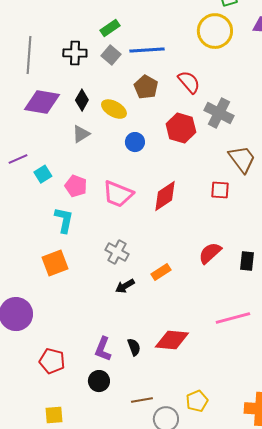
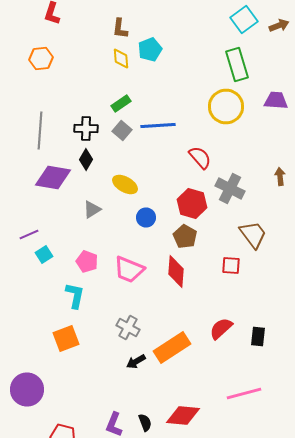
brown pentagon: (146, 87) -> (185, 236), moved
black diamond: (82, 100) -> (86, 160), moved
cyan square: (43, 174) -> (44, 254), moved
red diamond: (165, 196) -> (176, 272), turned -52
orange rectangle: (161, 272) -> (172, 348), size x1.8

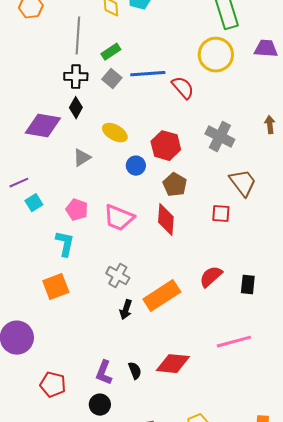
gray line: (40, 130) -> (78, 36), moved
red semicircle: (200, 158) -> (183, 88), moved
red hexagon: (192, 204) -> (166, 146), moved
black arrow: (136, 362) -> (126, 310), turned -42

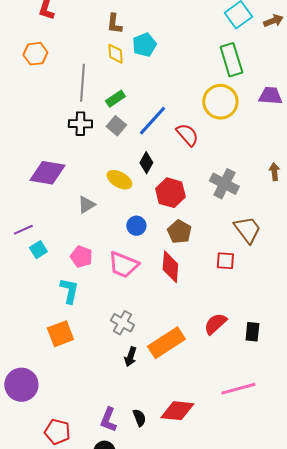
blue line: (148, 74) -> (152, 121), turned -44
black diamond: (76, 108) -> (146, 163), moved
blue circle: (136, 166) -> (136, 226), moved

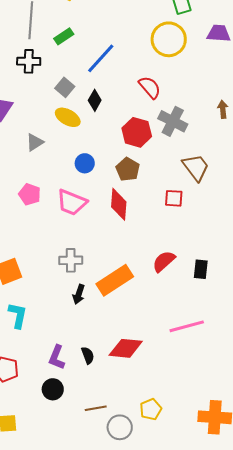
gray square: (116, 126) -> (65, 87), moved
red semicircle: (187, 135) -> (150, 87), moved
red hexagon: (170, 193) -> (137, 132), moved
cyan L-shape: (69, 291) -> (18, 315), moved
gray cross: (122, 323) -> (71, 260), turned -30

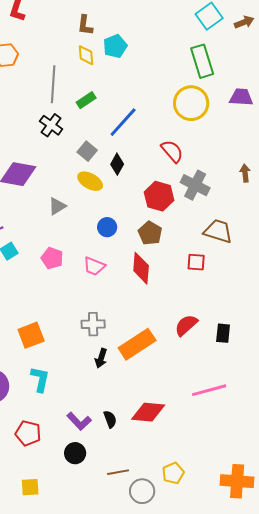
black cross: (29, 61) -> (51, 125), turned 35
brown trapezoid: (196, 167) -> (218, 231), turned -36
pink trapezoid: (72, 202) -> (94, 266), size x0.7
purple L-shape: (57, 357) -> (79, 421), turned -65

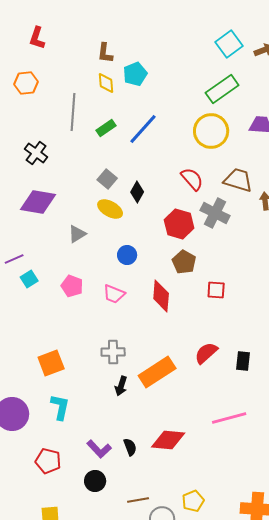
green rectangle: (202, 61) -> (222, 89), turned 72
blue line: (123, 122) -> (143, 129), moved
black cross: (51, 125) -> (36, 153), moved
brown trapezoid: (218, 231) -> (238, 180), moved
brown pentagon: (150, 233) -> (184, 262), moved

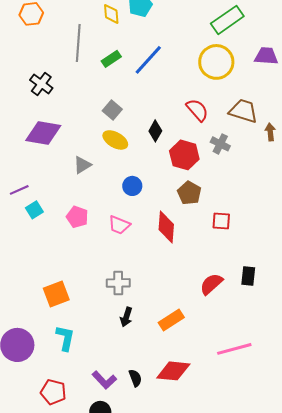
black diamond: (137, 192) -> (155, 131), moved
gray cross: (215, 213) -> (220, 144), size x0.7
black rectangle: (243, 361) -> (248, 276), moved
orange rectangle: (157, 372) -> (171, 320), moved, size x0.7

